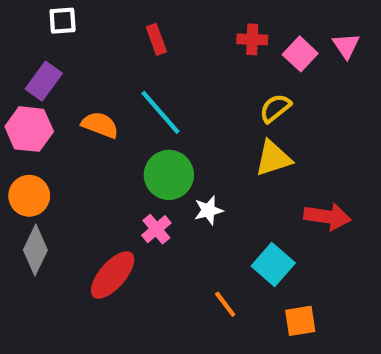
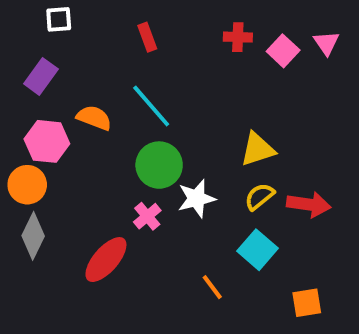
yellow semicircle: (275, 108) -> (259, 197), moved
pink hexagon: (29, 129) -> (47, 141), moved
white star: (208, 210) -> (196, 198), size x1.4
orange square: (300, 321) -> (307, 303), moved

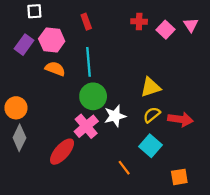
cyan line: (151, 106) -> (88, 62), turned 36
pink hexagon: (47, 141) -> (52, 40), moved
pink cross: (147, 216) -> (86, 126), size x1.5

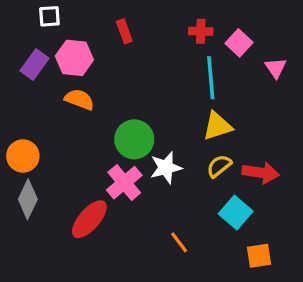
pink triangle: (191, 25) -> (276, 68), moved
cyan line: (88, 62) -> (211, 78), moved
cyan square: (151, 146) -> (236, 212), moved

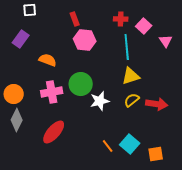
pink hexagon: (74, 58) -> (85, 40), moved
pink cross: (124, 183) -> (52, 92), moved, turned 30
cyan square: (236, 212) -> (130, 144), moved

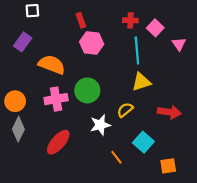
orange semicircle: (48, 60) -> (52, 65), size x1.4
yellow semicircle: (132, 100) -> (125, 110), moved
white star: (100, 101) -> (100, 125), moved
cyan square: (130, 144) -> (143, 142), moved

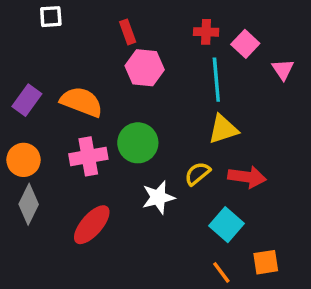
purple rectangle: (23, 42) -> (27, 100), moved
red arrow: (169, 112) -> (247, 177), moved
orange line: (116, 157) -> (221, 272), moved

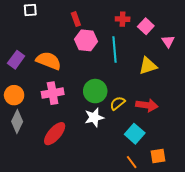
cyan line: (216, 80) -> (114, 50), moved
yellow triangle: (223, 129) -> (148, 66), moved
green circle: (138, 143) -> (95, 91), moved

